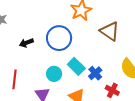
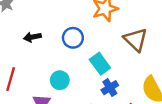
blue circle: (59, 38) -> (73, 38), size x0.7
cyan rectangle: (76, 66) -> (100, 64), moved

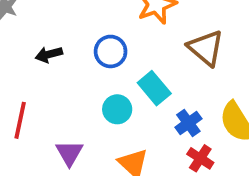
cyan circle: (60, 80) -> (117, 109), moved
blue cross: (110, 88) -> (188, 123), moved

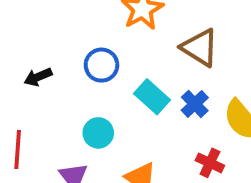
cyan circle: (117, 109) -> (98, 133), moved
blue cross: (188, 123) -> (195, 104), moved

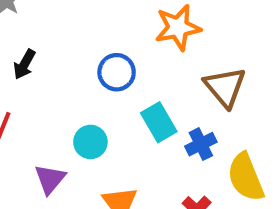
black arrow: (38, 77) -> (24, 64), moved, turned -56

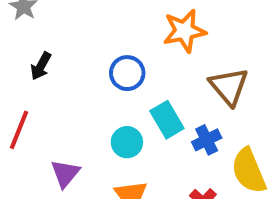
cyan circle: (90, 142) -> (127, 142), moved

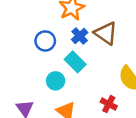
blue cross: (207, 140) -> (80, 36), moved

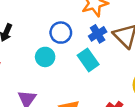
cyan circle: (56, 81) -> (45, 57), moved

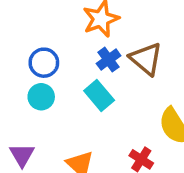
blue circle: (61, 33) -> (44, 63), moved

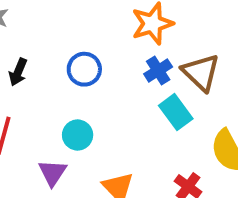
cyan rectangle: (99, 96) -> (176, 112), moved
cyan circle: (41, 97) -> (78, 135), moved

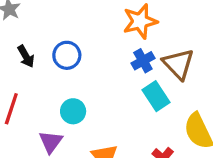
blue circle: (84, 69) -> (67, 55), moved
black arrow: (18, 72) -> (26, 56), turned -55

